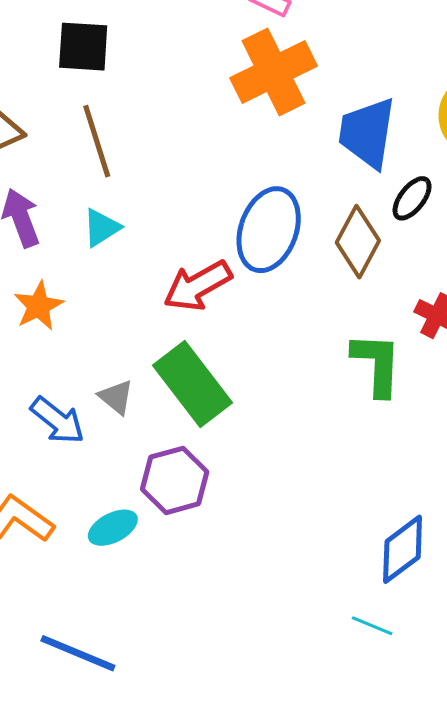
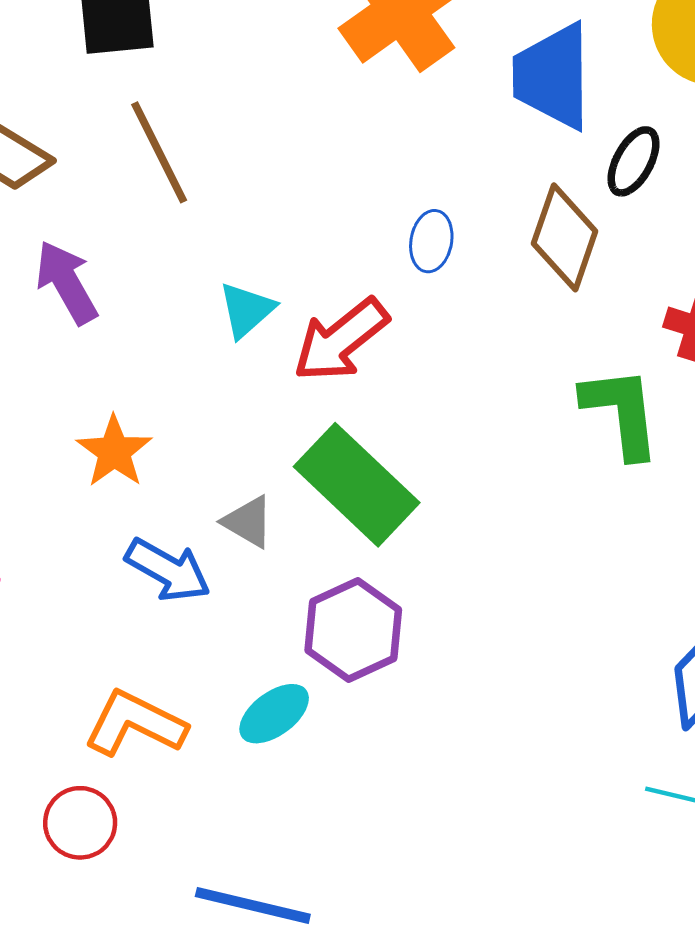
cyan triangle: (101, 228) -> (247, 310), moved
blue ellipse: (269, 230) -> (431, 241), size x0.5
orange star: (39, 306) -> (114, 451), moved

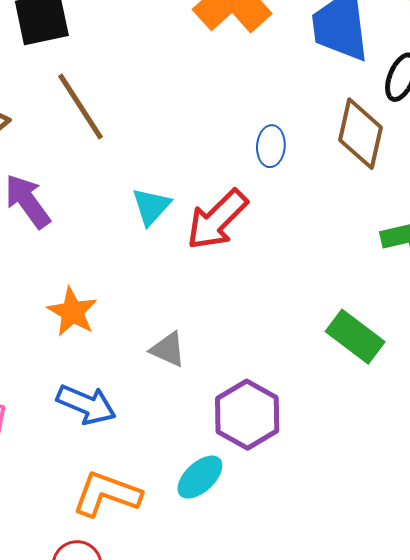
green rectangle: (357, 485) -> (355, 337), moved, size x0.7
blue arrow: (168, 570) -> (86, 404), moved

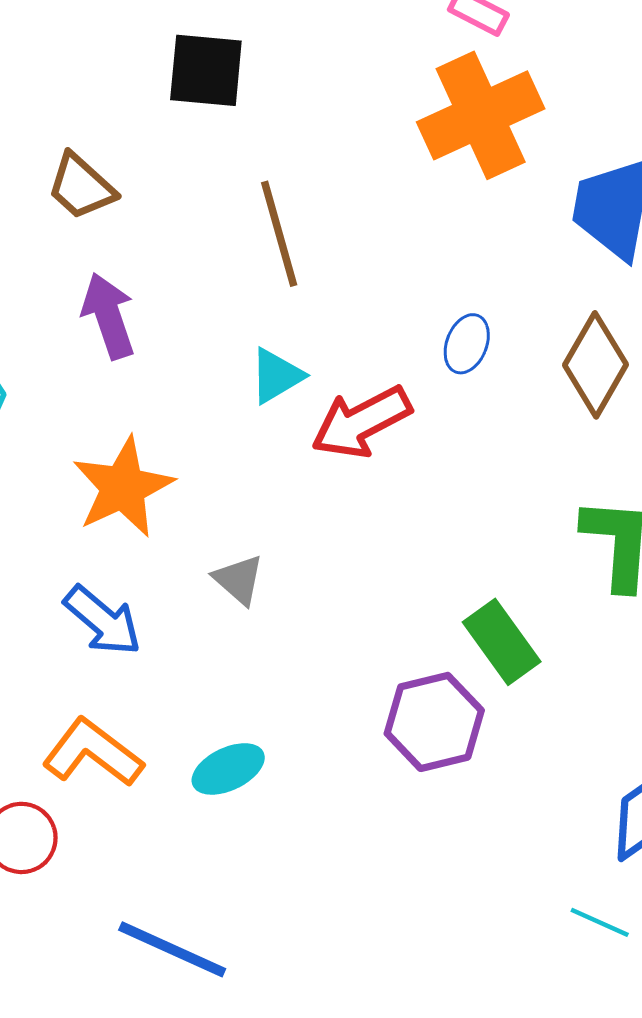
brown line: (80, 107) -> (279, 234), moved
orange star: (72, 312) -> (123, 487), size x1.4
purple hexagon: (247, 415) -> (434, 722), moved

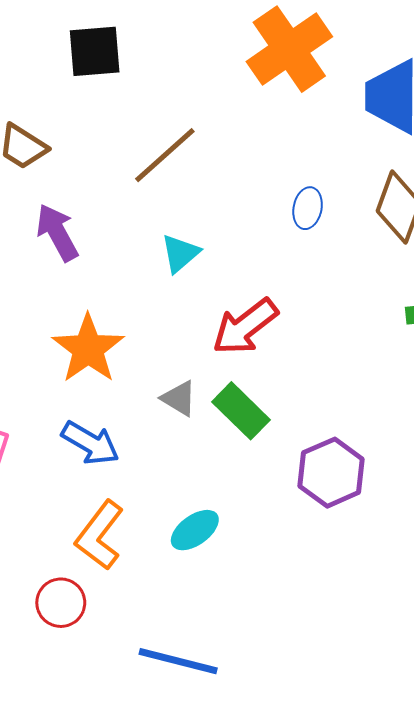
brown line: (279, 234) -> (165, 155), turned 74
red arrow: (361, 422) -> (245, 327), moved
green rectangle: (502, 642) -> (241, 411), moved
orange L-shape: (93, 753) -> (100, 535), turned -80

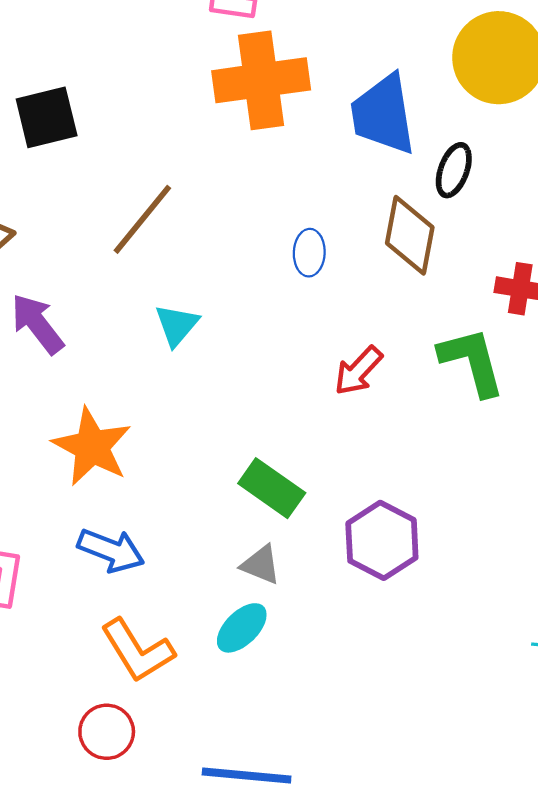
orange cross: (289, 49) -> (261, 80), turned 36
red arrow: (245, 327) -> (358, 371), moved, size x0.7
gray triangle: (179, 398) -> (261, 565), moved
orange L-shape: (100, 535) -> (137, 651), turned -60

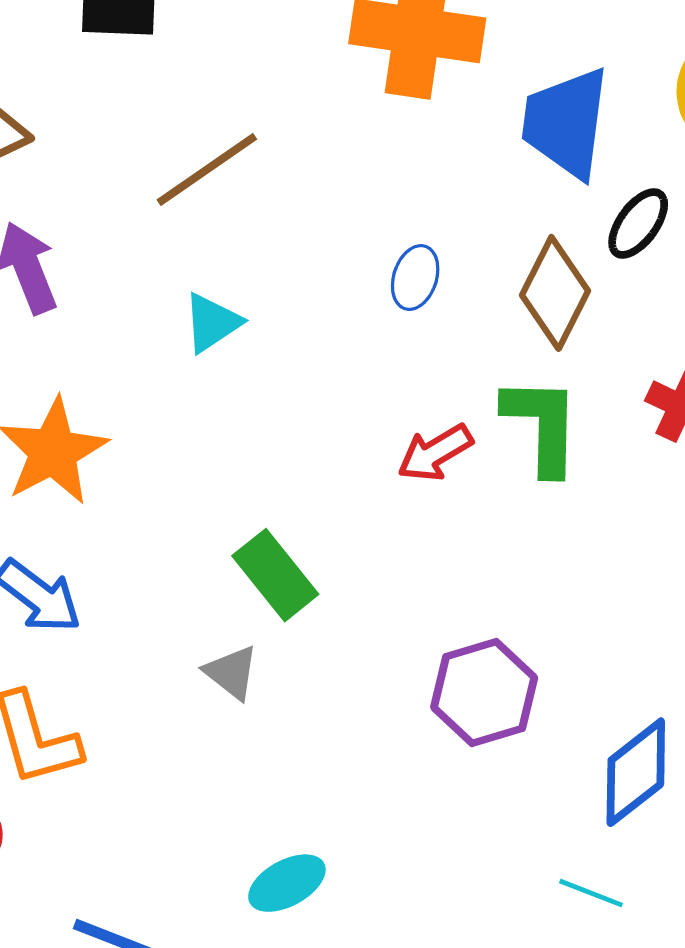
green L-shape: (472, 361) -> (542, 425), moved
purple hexagon: (382, 540) -> (484, 693), moved
cyan ellipse: (242, 628) -> (287, 883), moved

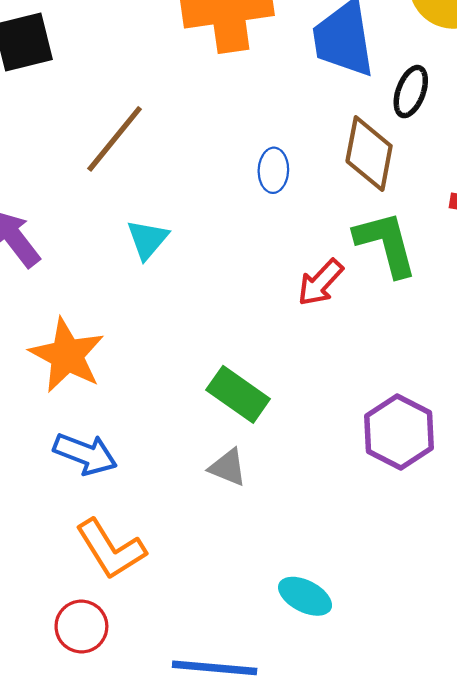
cyan ellipse: (287, 883) -> (305, 596), turned 72

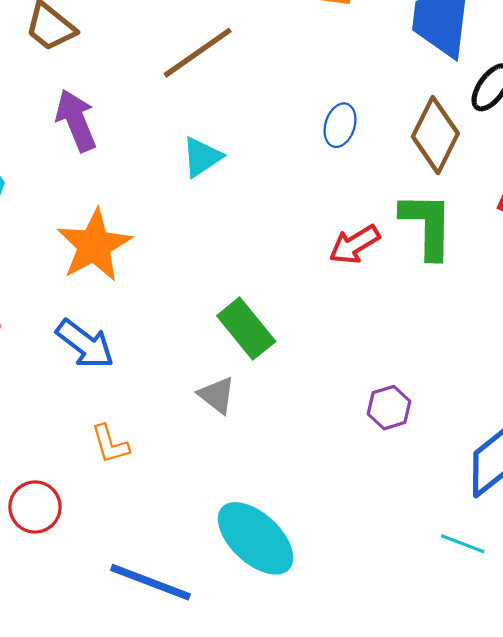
purple hexagon: (399, 432) -> (389, 408), size x0.6
orange L-shape: (111, 549) -> (110, 444), moved, size x0.6
cyan ellipse: (305, 596) -> (256, 538), size x1.6

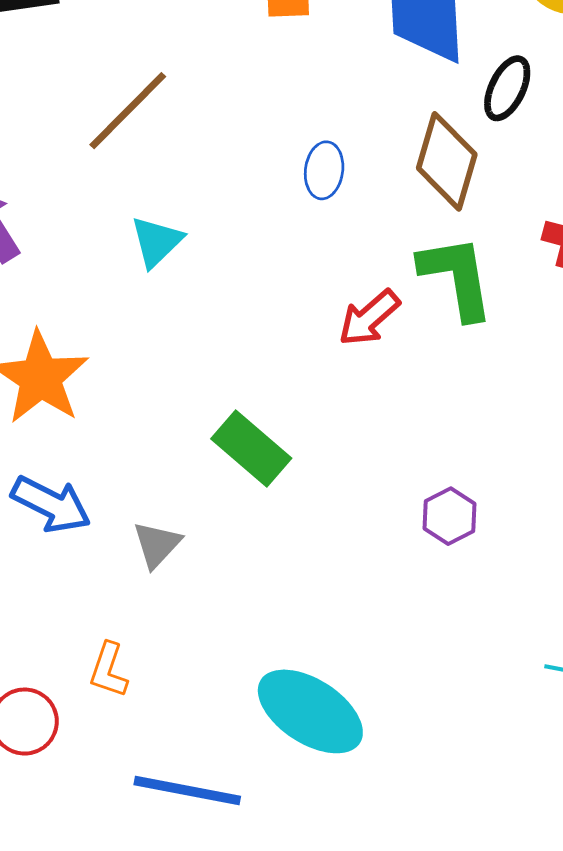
gray triangle: (217, 395) -> (157, 545), moved, turned 45
orange L-shape: (110, 444) -> (108, 670), moved, turned 45

